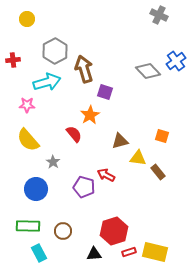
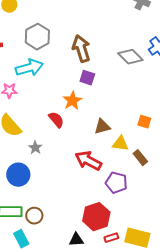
brown arrow: (84, 69) -> (81, 49), moved
red arrow: (106, 175) -> (88, 161), size x1.5
purple pentagon: (84, 187) -> (116, 183), moved
brown circle: (63, 231) -> (34, 216), moved

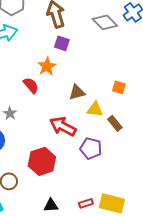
red hexagon: (96, 217) -> (42, 161), moved

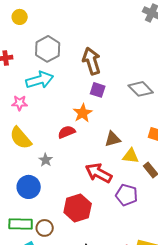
gray diamond: (105, 22) -> (141, 89), moved
red semicircle: (31, 85) -> (67, 132), turned -72

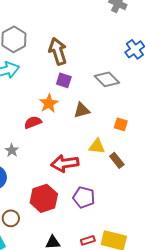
brown triangle: (113, 139) -> (82, 110), moved
red arrow: (99, 173) -> (65, 163), turned -36
purple pentagon: (127, 195) -> (84, 197), moved

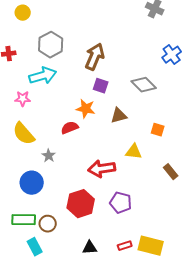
brown arrow: (58, 51) -> (95, 57), turned 40
orange star: (49, 103) -> (86, 109), turned -30
brown rectangle: (117, 160) -> (171, 172), moved

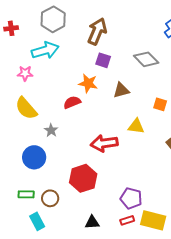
purple pentagon: (121, 203) -> (131, 198), moved
green rectangle: (24, 220) -> (26, 194), size x0.7

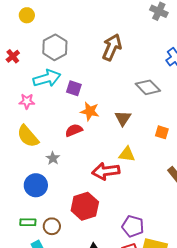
red cross: (11, 28) -> (13, 56), turned -32
brown arrow: (97, 31) -> (112, 47), moved
purple square: (103, 60) -> (74, 88), moved
brown triangle: (121, 90) -> (123, 118), turned -42
yellow triangle: (136, 126) -> (127, 154), moved

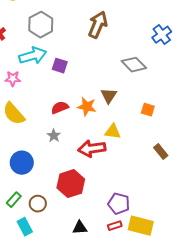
orange star: (90, 111) -> (87, 107), moved
gray star: (53, 158) -> (54, 136), moved
green rectangle: (28, 222) -> (14, 200), turned -49

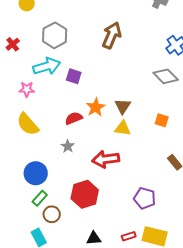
gray diamond: (134, 65) -> (166, 76), moved
orange star: (87, 107) -> (96, 107), moved, turned 30
yellow triangle: (113, 132) -> (123, 128), moved
green rectangle: (14, 200) -> (40, 198), moved
purple pentagon: (119, 204) -> (145, 198), moved

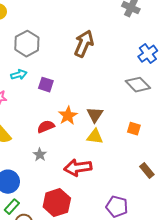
cyan arrow: (47, 66) -> (19, 75), size x0.6

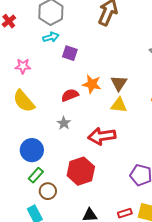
cyan arrow: (19, 75) -> (51, 37), moved
orange star: (68, 116) -> (92, 84), turned -30

